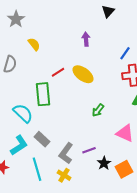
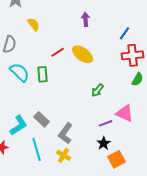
green rectangle: (43, 94) -> (43, 74), size x0.7
cyan semicircle: (23, 113) -> (20, 72), moved
purple line: (89, 150) -> (106, 123), moved
orange square: (124, 169) -> (117, 159), moved

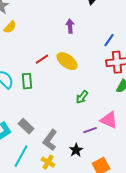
yellow semicircle: (34, 24) -> (10, 27), moved, turned 80
black star: (104, 143) -> (76, 150), moved
cyan line: (37, 149) -> (21, 156), turned 45

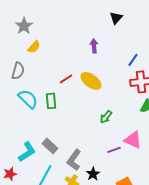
black star: (76, 150) -> (93, 174), moved

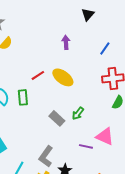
blue line: (133, 60) -> (105, 48), moved
gray rectangle: (50, 146) -> (57, 118), moved
purple line: (114, 150) -> (86, 146), turned 32

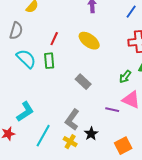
red line: (38, 75) -> (54, 39), moved, turned -32
green arrow: (78, 113) -> (125, 77), moved

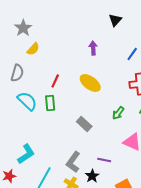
green arrow: (125, 77) -> (118, 113), moved
purple line: (112, 110) -> (104, 160), moved

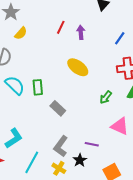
red line: (55, 81) -> (61, 27), moved
gray rectangle: (84, 124) -> (58, 108), moved

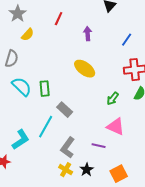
red line: (61, 27) -> (59, 19), moved
pink triangle: (120, 126) -> (116, 127), moved
black star: (80, 160) -> (87, 170), moved
cyan line: (32, 162) -> (46, 127), moved

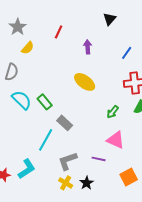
green rectangle: (45, 89) -> (45, 102), turned -35
cyan L-shape: (21, 140) -> (27, 169), moved
gray L-shape: (68, 148) -> (68, 161), turned 35
orange square: (119, 174) -> (129, 177), moved

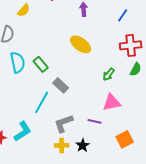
cyan semicircle: (22, 100) -> (18, 62), turned 35
pink triangle: (116, 140) -> (112, 102), turned -36
yellow cross: (66, 183) -> (62, 145), turned -32

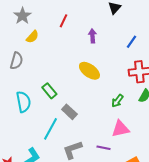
cyan semicircle: (18, 62) -> (23, 102), moved

